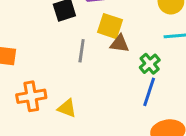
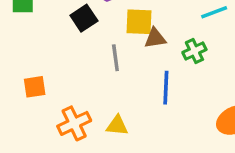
green cross: (150, 64) -> (194, 51), turned 30
blue line: (149, 92) -> (166, 88), moved

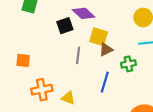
brown triangle: (155, 38) -> (106, 50), turned -32

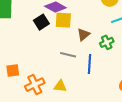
yellow square: (99, 37) -> (63, 20), moved
gray line: (78, 55) -> (68, 55), moved, turned -70
orange square: (23, 60) -> (13, 70), moved

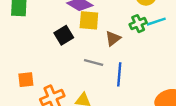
black square: (41, 22) -> (64, 35), moved
green cross: (107, 42) -> (138, 24), moved

